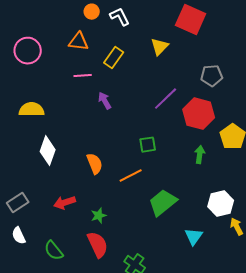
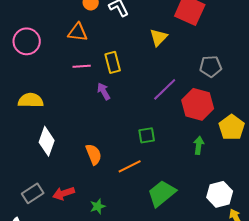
yellow rectangle: (114, 58) -> (113, 62), moved, turned -50
gray rectangle: (18, 203) -> (33, 193), moved

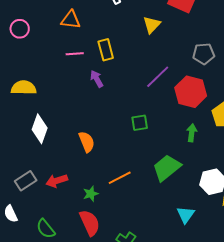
pink circle: (27, 41) -> (20, 29), size x0.7
orange line: (130, 166) -> (120, 178), moved
green trapezoid: (162, 193) -> (167, 168), moved

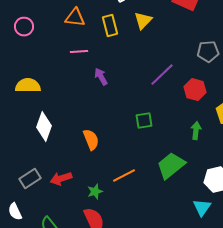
yellow triangle: (152, 25) -> (143, 21), moved
yellow rectangle: (106, 50) -> (110, 26), moved
red hexagon: (191, 92) -> (195, 90), size x0.7
cyan triangle: (186, 215) -> (202, 208), moved

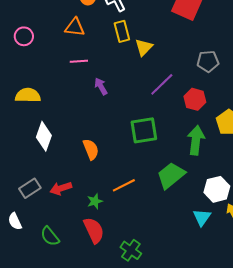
yellow triangle: (143, 21) -> (144, 47), moved
yellow rectangle: (110, 26) -> (122, 31), moved
green square: (144, 121) -> (144, 130), size x1.6
green arrow: (196, 131) -> (196, 140), size x1.6

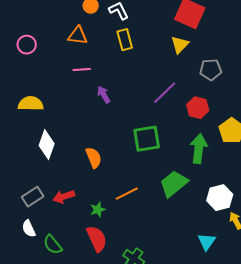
yellow triangle: (144, 47) -> (180, 45), moved
cyan triangle: (202, 217) -> (207, 242), moved
white semicircle: (15, 221) -> (29, 229), moved

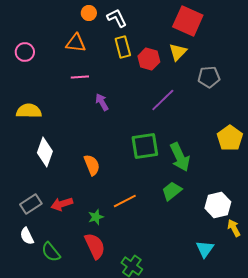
red hexagon: (198, 108) -> (149, 59), moved
green arrow: (199, 149) -> (180, 157), moved, turned 148
green trapezoid: (174, 184) -> (172, 191), size x0.7

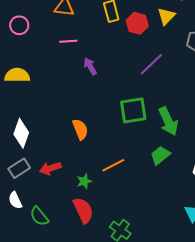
pink circle: (25, 52) -> (19, 25), moved
white diamond: (45, 152) -> (21, 133), moved

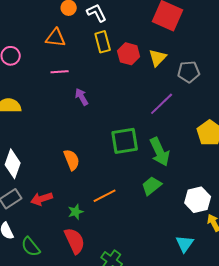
yellow triangle: (166, 16) -> (158, 58), moved
purple line: (151, 64) -> (162, 104), moved

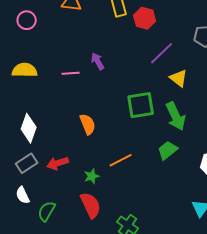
yellow triangle: (158, 58) -> (179, 78), moved, turned -36
pink line: (60, 72) -> (71, 73), moved
purple line: (162, 104) -> (162, 53), moved
green semicircle: (31, 247) -> (47, 211), turned 70

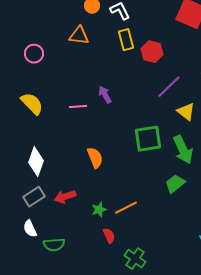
yellow semicircle: (25, 70) -> (32, 104), turned 45
orange line: (121, 160) -> (126, 208), moved
red semicircle: (91, 205) -> (109, 236), moved, size x0.6
green semicircle: (47, 211) -> (54, 245), turned -125

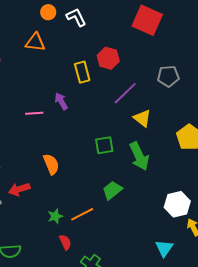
yellow rectangle: (126, 40) -> (82, 72), moved
green square: (148, 139) -> (104, 145), size x0.7
green trapezoid: (175, 184) -> (112, 190), moved
red arrow: (65, 197) -> (19, 189), moved

